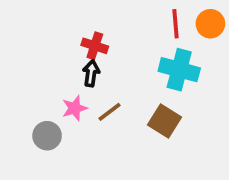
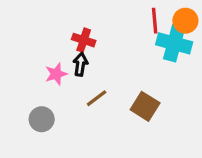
cyan cross: (179, 70) -> (174, 43), moved
pink star: (75, 108) -> (56, 74), moved

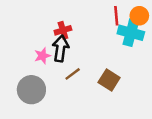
red cross: (84, 40) -> (63, 30), turned -35
black arrow: (80, 64) -> (61, 48), size x1.5
gray circle: (42, 119) -> (31, 90), size x1.5

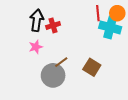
black arrow: (61, 48) -> (37, 20), moved
gray circle: (31, 90) -> (53, 75), moved

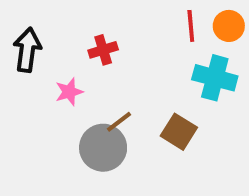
black arrow: (37, 20) -> (27, 50), moved
cyan cross: (110, 27) -> (215, 78), moved

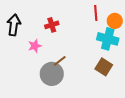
orange circle: (229, 26) -> (115, 21), moved
brown square: (179, 132) -> (104, 67), moved

